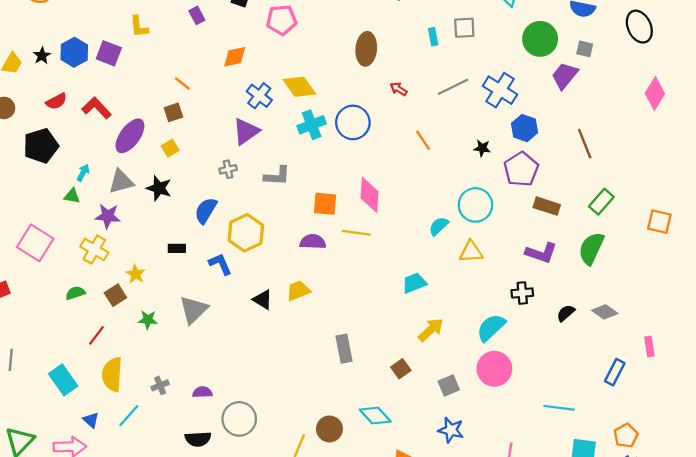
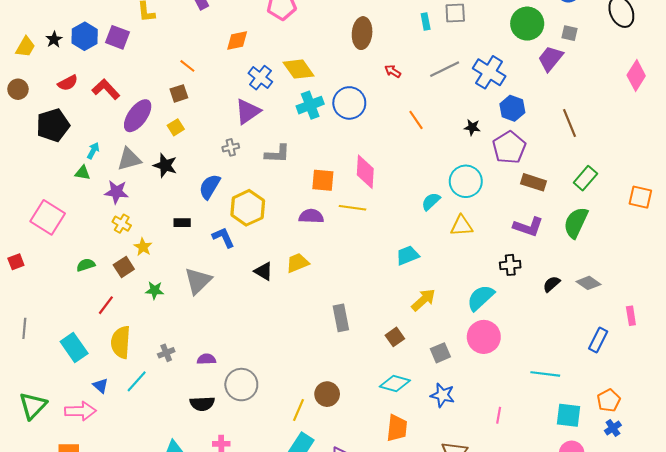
yellow cross: (94, 250) -> (122, 224), moved, size x0.7
cyan diamond: (375, 416) -> (395, 383), moved, turned -32

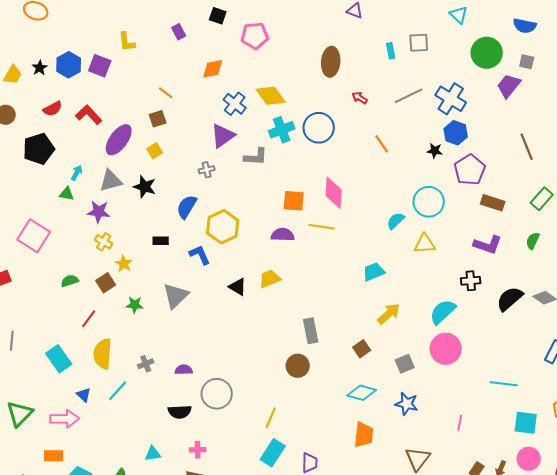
blue hexagon: (512, 108) -> (456, 133), moved
gray L-shape: (277, 154) -> (256, 157), moved
green semicircle: (576, 223) -> (533, 241), size x0.6
black semicircle: (552, 284) -> (510, 299), size x1.6
brown circle: (327, 394) -> (298, 366), moved

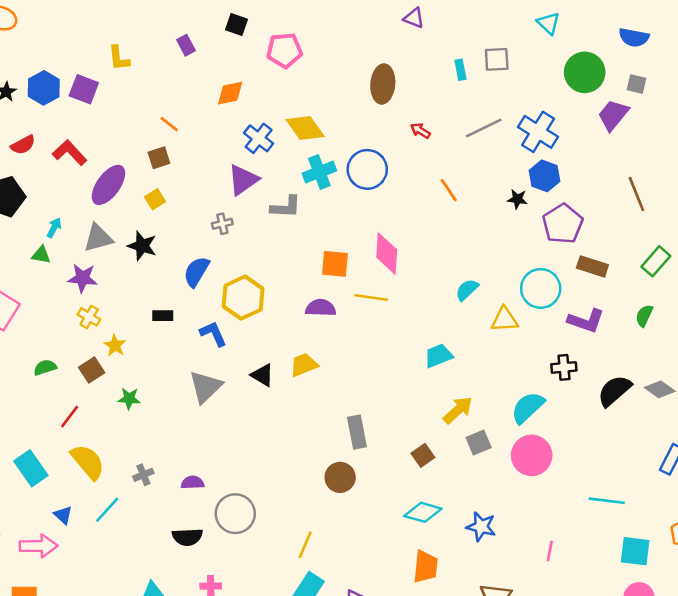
cyan circle: (429, 202) -> (541, 288), moved
gray triangle: (176, 296) -> (206, 387), moved
yellow semicircle: (103, 354) -> (88, 462), turned 136
gray square: (405, 364) -> (479, 442), moved

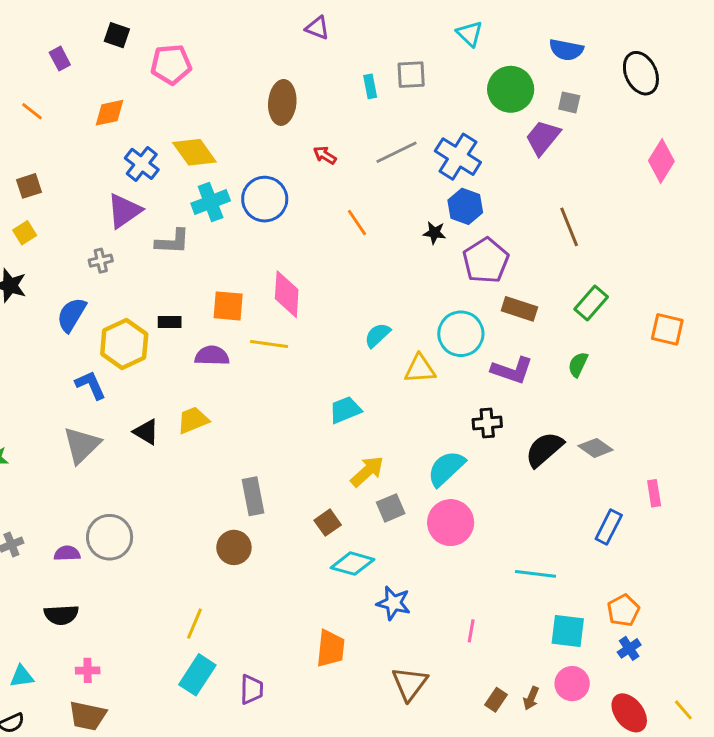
orange line: (169, 124) -> (32, 111), moved
black rectangle: (163, 316) -> (170, 322), moved
cyan diamond: (423, 512) -> (353, 564), moved
gray circle: (235, 514) -> (110, 537), moved

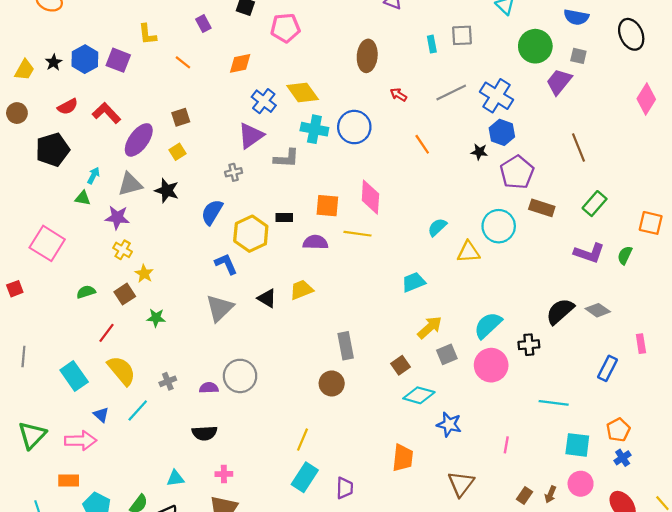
cyan cross: (211, 202) -> (314, 129), turned 32
green semicircle: (578, 364) -> (625, 255), moved
purple L-shape: (512, 370) -> (589, 253), moved
black cross: (487, 423) -> (529, 345), moved

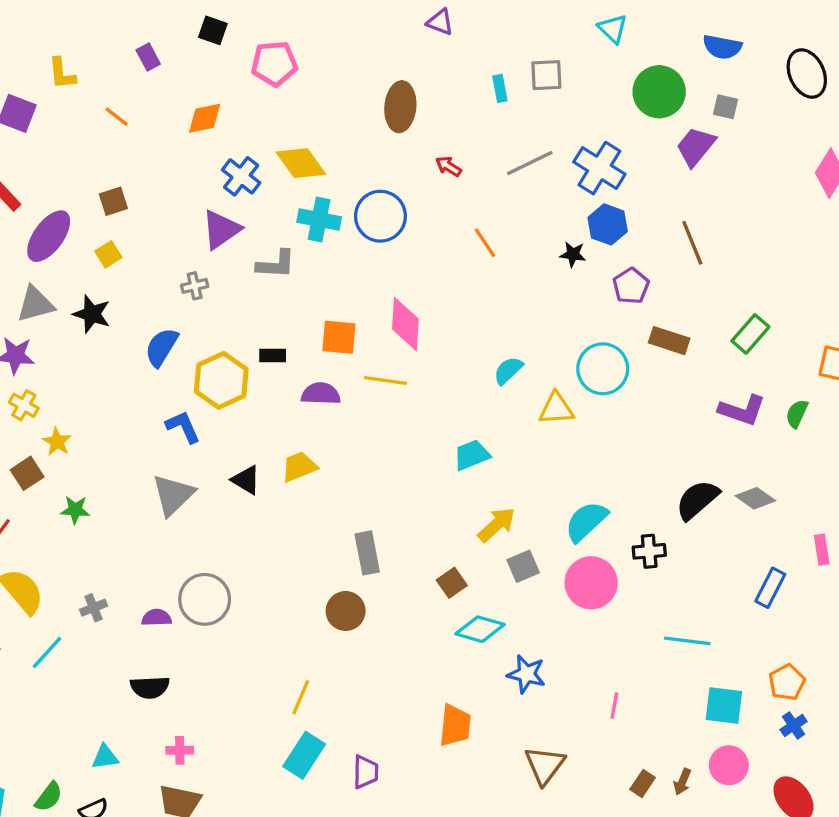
brown line: (578, 147) -> (692, 243), moved
purple pentagon: (517, 172) -> (631, 286), size x0.7

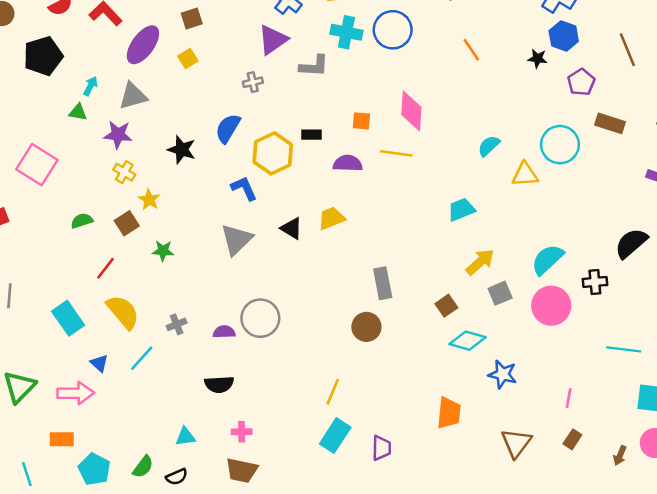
black star: (92, 314) -> (182, 150), moved
orange square: (339, 337) -> (361, 121), size x0.7
brown rectangle: (643, 784) -> (572, 439), moved

